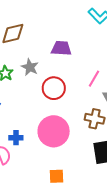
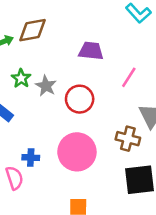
gray star: (30, 67) -> (46, 86), moved
pink line: (94, 79) -> (129, 77), moved

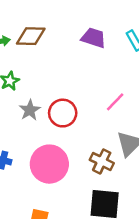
purple trapezoid: (91, 51) -> (94, 38), moved
gray star: (46, 86) -> (30, 110), moved

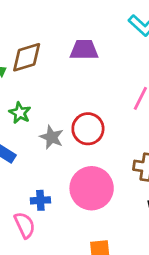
purple trapezoid: (94, 38) -> (84, 50), moved

